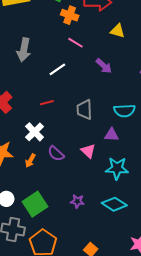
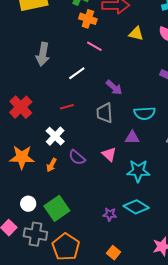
purple arrow: (104, 66) -> (114, 87), moved
purple star: (77, 201) -> (110, 214), moved

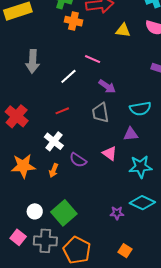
pink line: (94, 46) -> (93, 59), moved

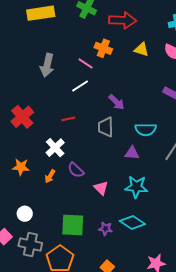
orange cross: (73, 21) -> (103, 48), moved
pink line: (93, 59) -> (86, 63), moved
pink triangle: (110, 153) -> (101, 188), moved
orange star: (23, 166) -> (21, 167), size x0.7
green square: (64, 213) -> (73, 225), moved, turned 35

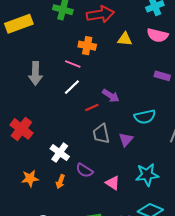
red line: (68, 119) -> (92, 107), moved
gray trapezoid: (106, 127) -> (101, 134), moved
purple triangle: (132, 153) -> (126, 140), moved, turned -42

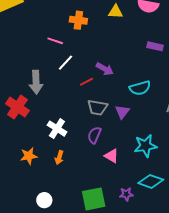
pink line: (73, 64) -> (55, 41), moved
gray arrow: (35, 73) -> (36, 82), moved
gray trapezoid: (101, 134) -> (97, 107), turned -65
purple semicircle: (84, 170) -> (94, 135), moved, turned 84

